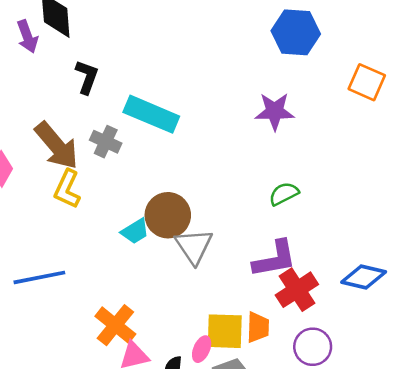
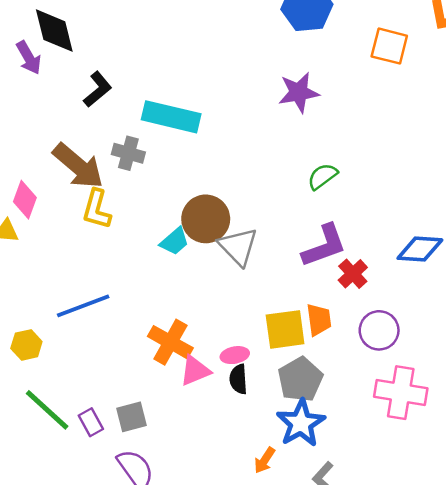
black L-shape: (87, 77) -> (98, 89), turned 40
red cross: (297, 290) -> (353, 274), size x0.7
pink ellipse: (202, 349) -> (235, 355), moved, turned 65

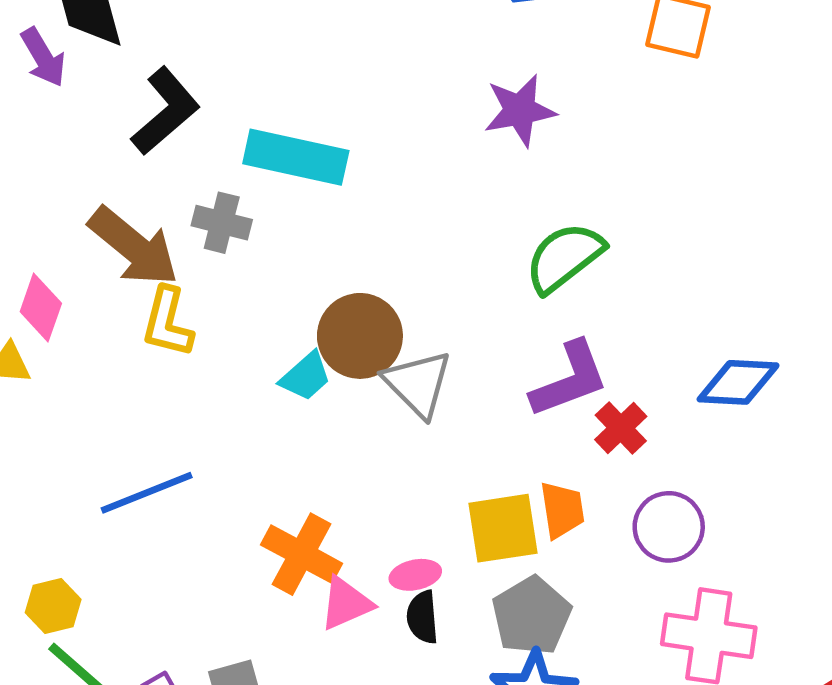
black L-shape: (98, 89) -> (165, 111), size x1.4
green semicircle: (323, 176) -> (564, 257), size x1.5
yellow hexagon: (26, 345) -> (53, 606), moved

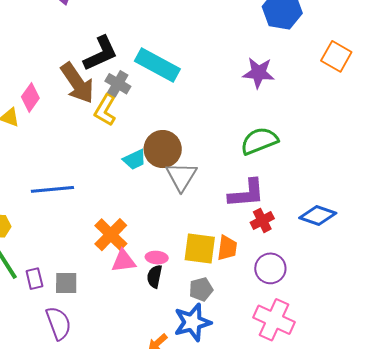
black L-shape: (165, 111) -> (101, 53), moved
yellow L-shape: (167, 322) -> (105, 110), moved
gray pentagon: (531, 616) -> (201, 289), size x0.7

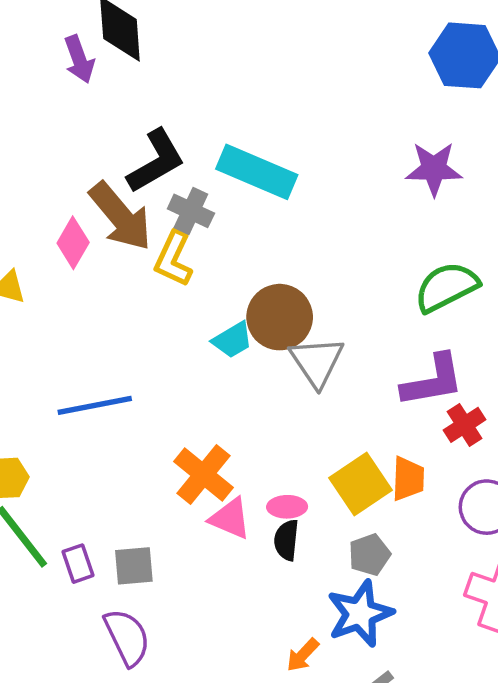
pink diamond: (30, 97) -> (73, 243), moved
yellow square: (200, 249) -> (360, 484), turned -36
pink triangle: (124, 261) -> (230, 518), turned 36

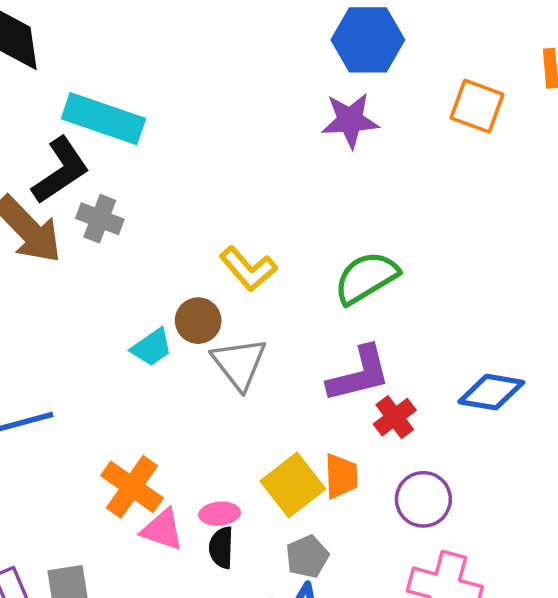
purple star: (434, 169) -> (350, 120), moved
cyan rectangle: (257, 172) -> (103, 119), moved
yellow L-shape: (173, 259) -> (248, 269), moved, turned -62
brown circle: (280, 317) -> (198, 321), size x0.7

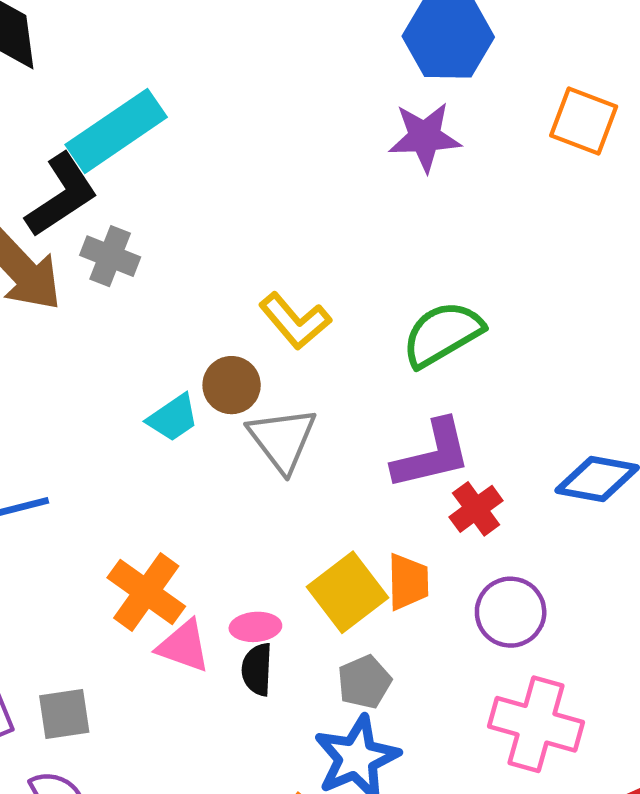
cyan rectangle: (103, 119) -> (116, 131), turned -54

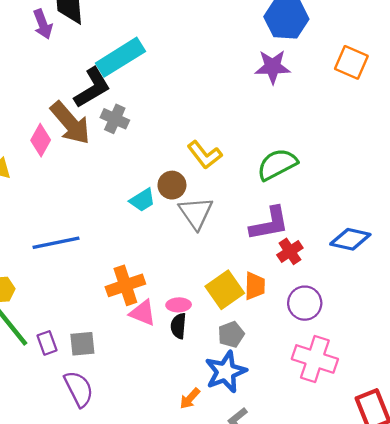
orange cross: (146, 592) -> (125, 285), turned 33

